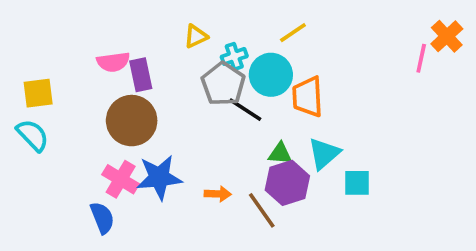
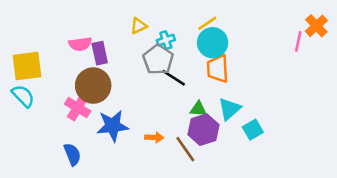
cyan circle: (271, 75) -> (213, 43), moved
yellow square: (38, 93) -> (27, 66), size x1.4
pink cross: (121, 179) -> (78, 108), moved
cyan square: (357, 183) -> (253, 130), turned -30

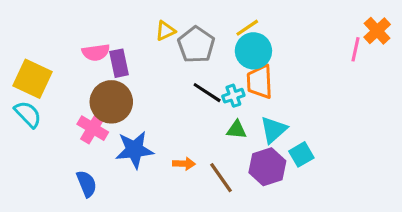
cyan cross: (166, 40) -> (233, 96), moved
gray pentagon: (158, 60) -> (196, 45), moved
yellow square: (27, 66) -> (32, 79), turned 32
purple hexagon: (203, 130) -> (267, 167), moved

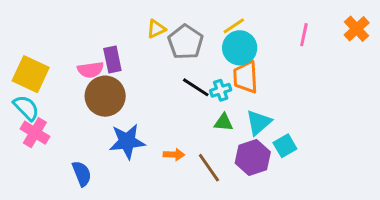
pink line: (355, 49) -> (304, 35), moved
pink semicircle: (96, 52) -> (91, 70), moved
pink cross: (93, 128) -> (35, 133), moved

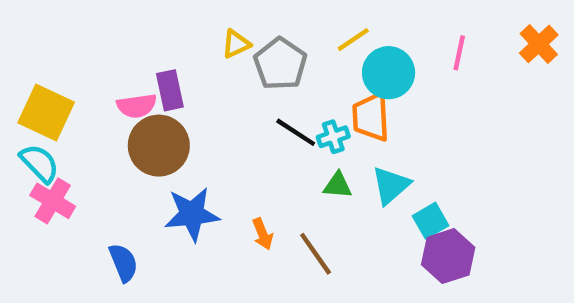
cyan circle: (240, 48) -> (389, 73), moved
orange arrow: (174, 155) -> (263, 234), turned 66
purple hexagon: (253, 157) -> (448, 256), moved

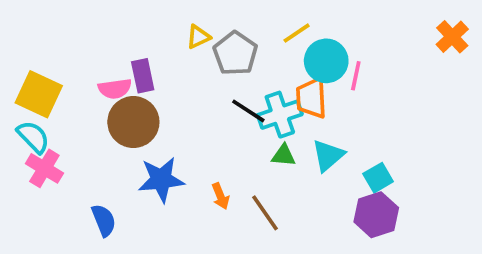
pink line: (459, 53) -> (356, 76), moved
cyan cross: (333, 137) -> (280, 115), size x1.6
cyan square: (430, 221) -> (378, 178), moved

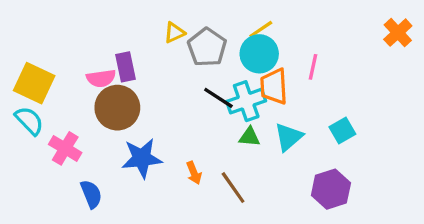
cyan circle: (326, 61) -> (259, 54), moved
pink cross: (44, 168) -> (65, 148), moved
cyan square: (378, 178) -> (342, 130), moved

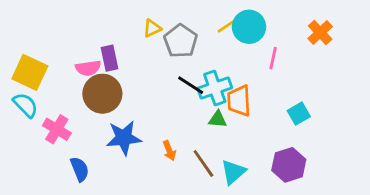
orange cross: (398, 33) -> (320, 32), moved
cyan circle: (259, 54) -> (249, 27), moved
orange trapezoid: (274, 86) -> (239, 101), moved
cyan triangle: (289, 137) -> (233, 172), moved

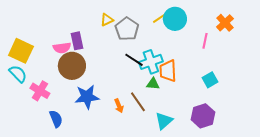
pink line: (273, 58) -> (205, 41), moved
brown line: (203, 163) -> (138, 102), moved

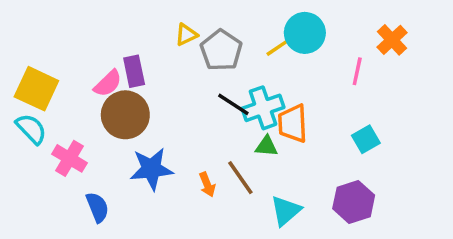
yellow line: (160, 18) -> (279, 47), moved
pink semicircle: (62, 48) -> (108, 83), turned -36

